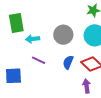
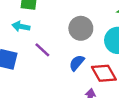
cyan arrow: (33, 39) -> (21, 26), moved

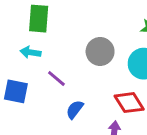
blue semicircle: (77, 63) -> (75, 109), moved

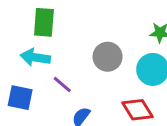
cyan arrow: (30, 52) -> (35, 57), size x1.4

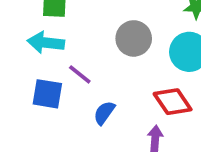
blue square: (20, 98) -> (47, 94), moved

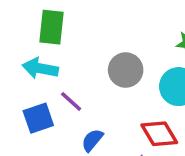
blue square: (47, 94) -> (38, 118), turned -32

